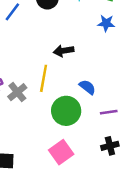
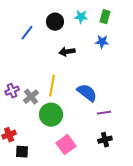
black arrow: (64, 51) -> (67, 52), moved
blue semicircle: (87, 87) -> (87, 93), size x1.5
green circle: (66, 111) -> (51, 115), moved

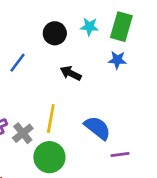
green rectangle: (105, 17) -> (121, 27), size x1.5
blue line: (27, 33) -> (17, 63), moved
black arrow: (67, 52) -> (71, 73), turned 35

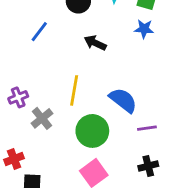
gray cross: (23, 133) -> (42, 118), moved
green circle: (49, 157) -> (92, 131), moved

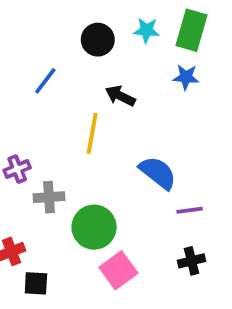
yellow line: (74, 90) -> (92, 133), moved
gray cross: (42, 118) -> (49, 197), turned 35
green circle: (92, 131) -> (94, 227), moved

